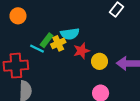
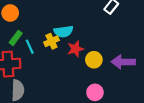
green rectangle: (47, 40) -> (16, 38), moved
cyan line: (37, 49) -> (30, 47), turned 40

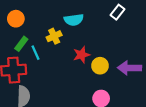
cyan semicircle: (63, 31) -> (74, 20), moved
yellow cross: (51, 41) -> (54, 36), moved

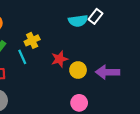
cyan semicircle: (74, 20) -> (78, 21), moved
cyan line: (36, 53) -> (22, 57), moved

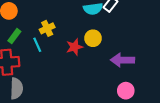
yellow circle: (78, 70) -> (93, 38), moved
pink circle: (79, 103) -> (126, 91), moved

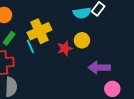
yellow cross: (47, 28) -> (39, 31), size x1.6
purple arrow: (122, 60) -> (99, 68), moved

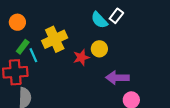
cyan semicircle: (82, 13) -> (99, 20), turned 54
cyan line: (30, 46) -> (33, 55), moved

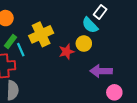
cyan semicircle: (99, 20) -> (90, 25), moved

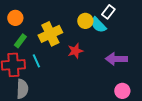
yellow circle: (84, 44) -> (85, 21), moved
cyan line: (21, 50) -> (36, 61), moved
purple arrow: (101, 71) -> (116, 59), moved

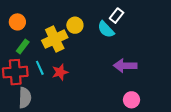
yellow circle: (85, 21) -> (75, 25), moved
red star: (75, 51) -> (60, 72), moved

